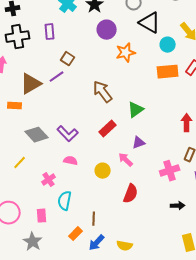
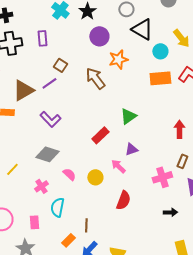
brown arrow: (103, 92) -> (95, 78), moved
purple L-shape: (68, 134) -> (50, 119), moved
gray diamond: (37, 135) -> (47, 154), moved, turned -30
pink semicircle: (71, 161) -> (69, 174), moved, turned 32

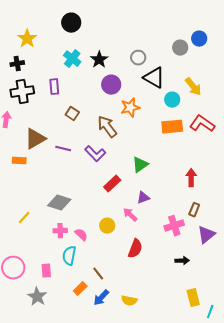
purple line: (49, 83) -> (63, 149), moved, turned 49
purple L-shape: (50, 119) -> (95, 154), moved
pink semicircle: (69, 174) -> (81, 235), moved
pink cross: (41, 186) -> (60, 231), moved, turned 32
brown line: (86, 225) -> (98, 274), turned -40

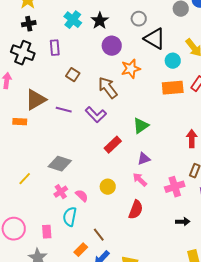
black cross: (17, 64) -> (29, 24), moved
black cross: (22, 92) -> (23, 53), turned 30
pink arrow: (130, 215) -> (140, 180), moved
pink cross: (60, 231) -> (61, 192), turned -32

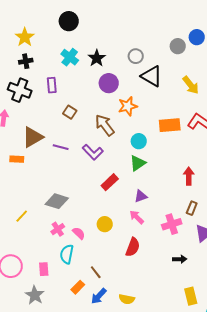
cyan circle: (173, 61) -> (139, 141), moved

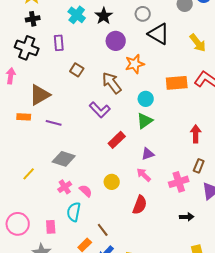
purple line: (61, 147) -> (54, 123), moved

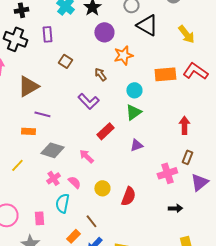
brown arrow: (112, 83) -> (100, 74), size x0.6
orange rectangle: (24, 117) -> (28, 131), moved
pink arrow: (144, 175) -> (86, 156), moved
yellow circle: (112, 182) -> (102, 188), moved

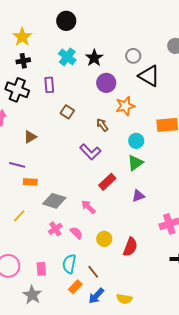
brown triangle: (28, 86) -> (30, 137), size x0.6
purple line: (42, 114) -> (17, 165), moved
cyan semicircle: (62, 203) -> (69, 264), moved

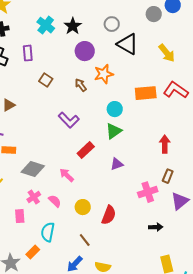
brown arrow: (102, 125) -> (81, 85), moved
pink rectangle: (41, 269) -> (20, 216), moved
brown line: (93, 272) -> (85, 240), moved
orange rectangle: (75, 287) -> (33, 252), moved

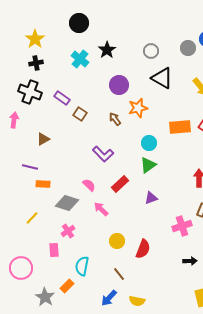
gray circle: (112, 24) -> (151, 51), moved
black star: (73, 26) -> (107, 50), moved
purple rectangle: (28, 53) -> (62, 98), moved, turned -49
pink semicircle: (55, 201) -> (89, 185), moved

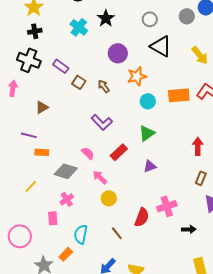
brown arrow: (115, 119) -> (104, 86), moved
cyan circle: (149, 143) -> (148, 101), moved
pink cross: (182, 226) -> (167, 206), moved
yellow circle: (117, 241) -> (109, 198), moved
brown line: (119, 274) -> (117, 233), moved

